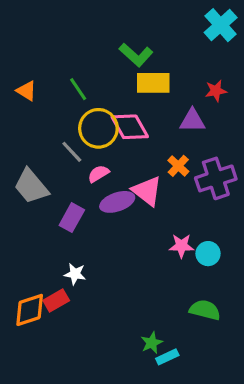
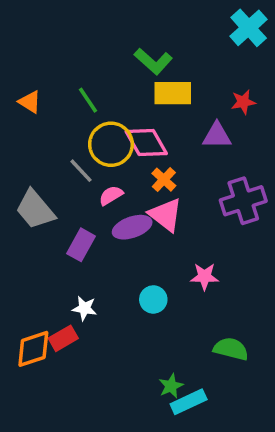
orange cross: (178, 166) -> (164, 180), moved
cyan circle: (208, 254) -> (153, 299), moved
cyan rectangle: (167, 357) -> (189, 402), size x1.4

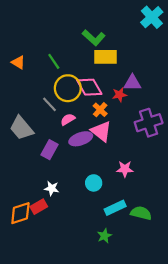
red star: (243, 102) -> (119, 95), moved
cyan rectangle: (189, 402) -> (115, 208), moved

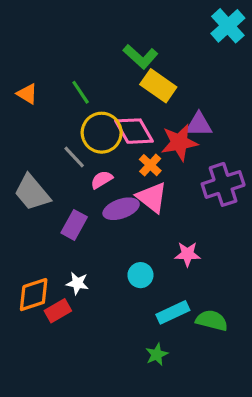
yellow rectangle: (105, 57) -> (158, 86), turned 35
red star: (119, 95) -> (179, 142), size x1.6
orange diamond: (20, 213) -> (34, 295), moved

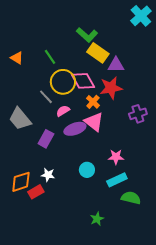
purple triangle: (199, 125) -> (116, 65), moved
purple cross: (223, 184) -> (138, 114), size x0.7
cyan rectangle: (173, 312) -> (117, 180), moved

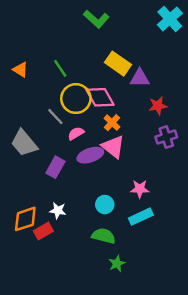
green L-shape: (87, 35) -> (96, 19), moved
red star: (111, 88) -> (158, 106), moved, size x0.7
green semicircle: (131, 198) -> (104, 236), moved

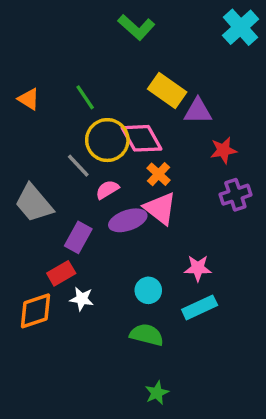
red rectangle: (43, 231) -> (61, 273), moved
green star: (117, 264) -> (157, 393), moved

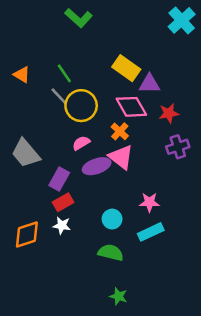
green L-shape: (136, 27) -> (79, 18), moved
pink diamond: (141, 138) -> (131, 107), moved
gray line: (78, 166) -> (59, 97), moved
red rectangle: (61, 273) -> (63, 202), moved
green star: (157, 393) -> (118, 296), turned -30

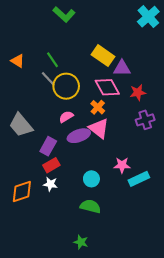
cyan rectangle: (151, 232) -> (139, 179), moved
green star: (118, 296) -> (81, 242), moved

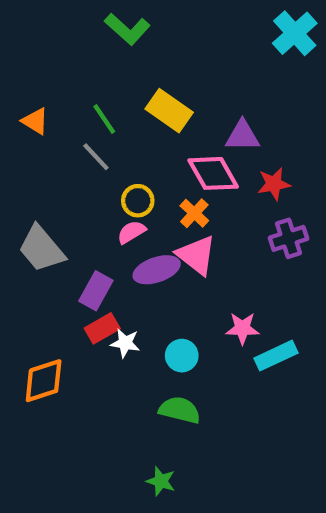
yellow rectangle: (103, 56) -> (169, 111), moved
yellow circle: (66, 86) -> (138, 201), moved, size x0.6
white star: (50, 184) -> (125, 343), moved

